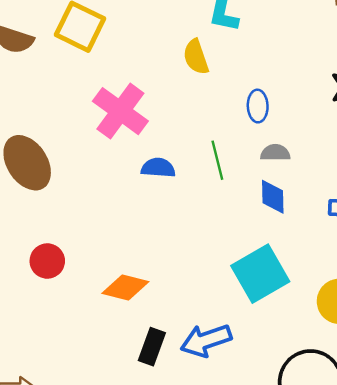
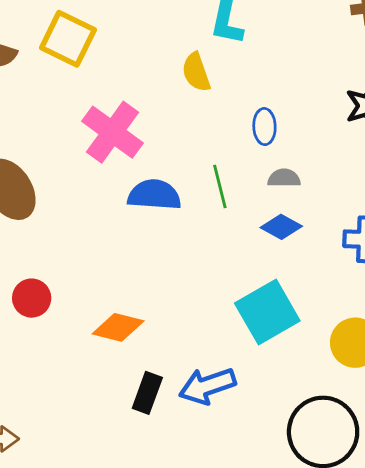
blue semicircle: (158, 168) -> (154, 195), size x1.4
blue diamond: (273, 197) -> (281, 227), turned -60

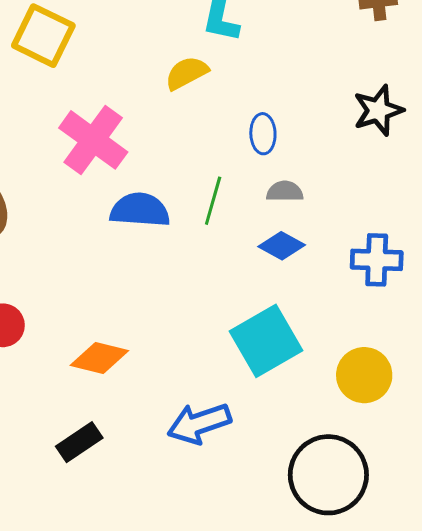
yellow semicircle: (196, 72) -> (187, 73), turned 81
green line: (220, 186) -> (213, 201), turned 30
black rectangle: (147, 393) -> (79, 442), moved, turned 36

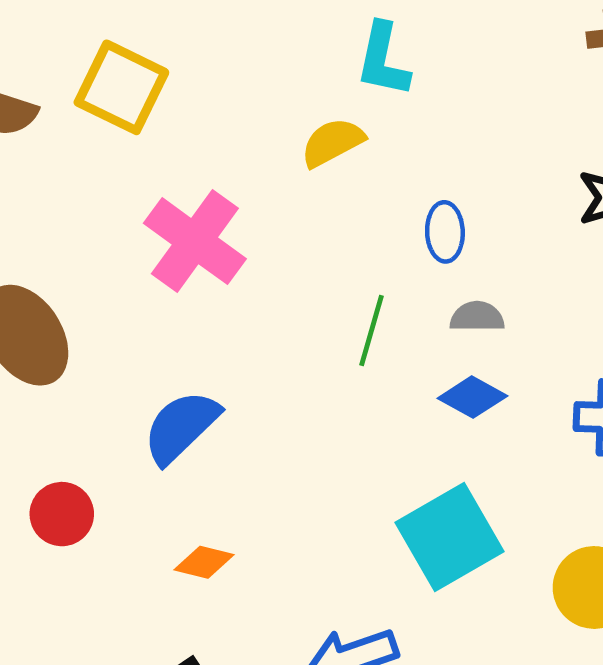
blue semicircle: (140, 210) -> (181, 427), moved, turned -48
orange diamond: (99, 358) -> (204, 562), size x0.7

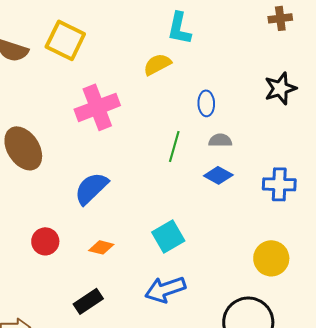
pink cross: (195, 241) -> (97, 107), turned 33
red circle: (62, 514) -> (45, 241), moved
cyan square: (450, 537) -> (168, 236), moved, size x0.7

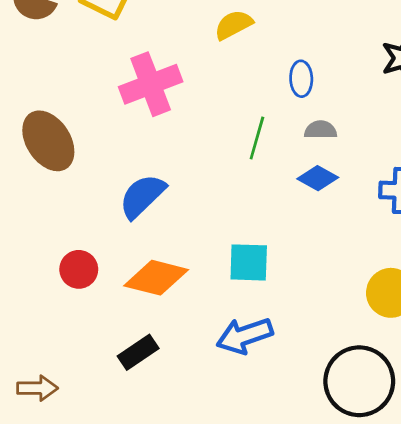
cyan square: (168, 236) -> (249, 262), turned 32
orange diamond: (101, 247) -> (156, 278), size x1.8

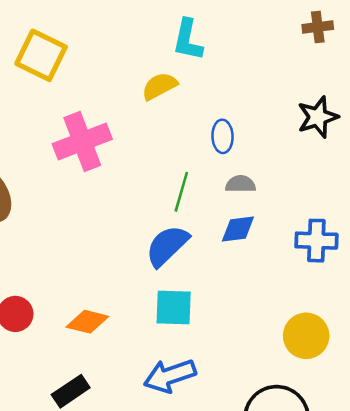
blue diamond: (318, 178) -> (238, 229), turned -36
blue semicircle: (142, 196) -> (167, 246), moved
orange diamond: (156, 278) -> (87, 322), size x0.7

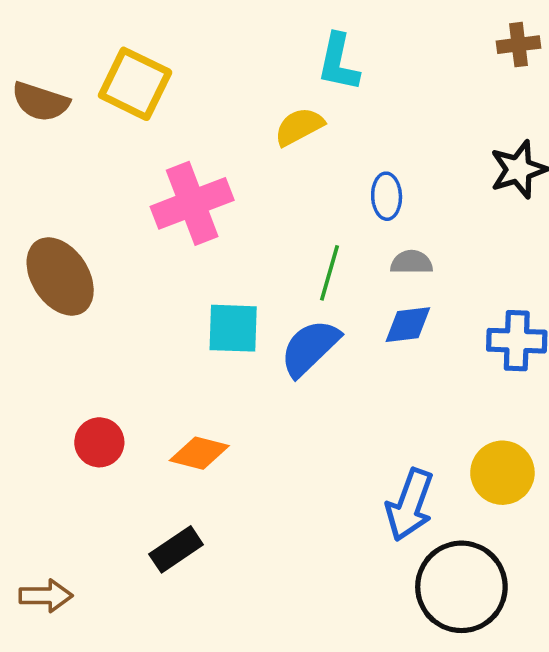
cyan square: (174, 308) -> (233, 328), moved
blue arrow: (170, 376) -> (410, 505), moved, turned -51

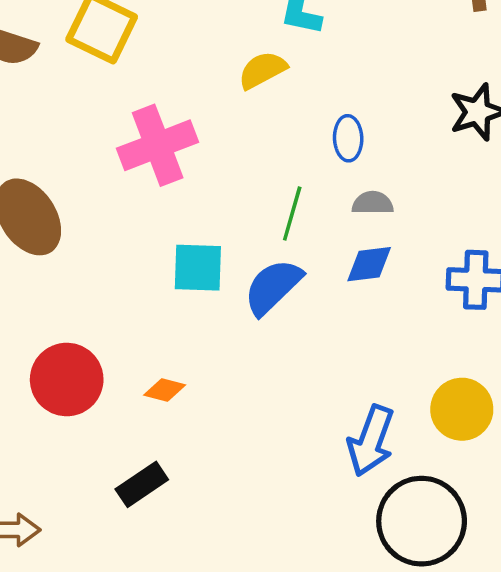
red circle: (99, 442) -> (67, 380), size x1.5
orange diamond: (199, 453) -> (165, 390), size x0.7

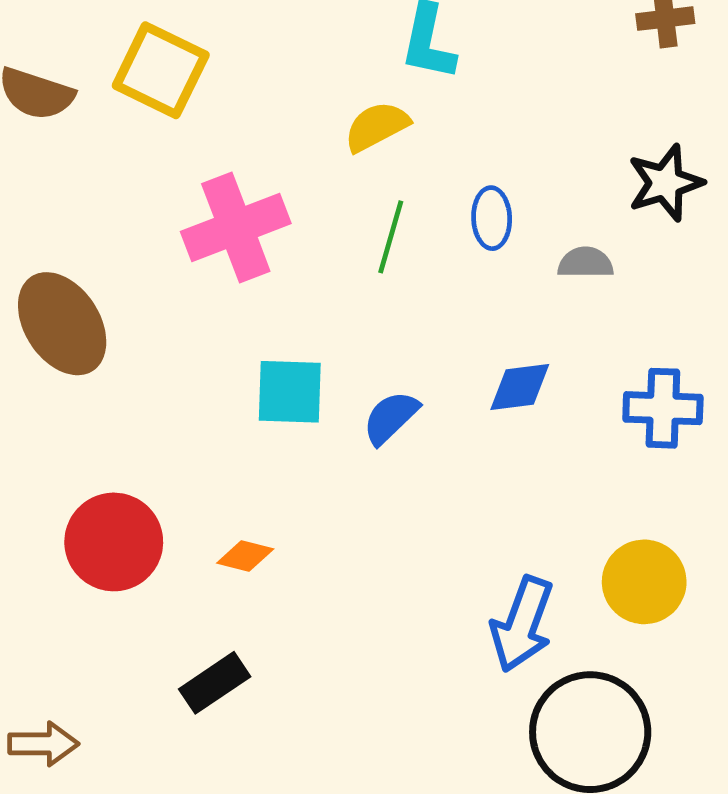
gray semicircle: (373, 203) -> (585, 263), moved
green line: (292, 213) -> (391, 237), moved
blue semicircle: (273, 287) -> (391, 418), size x0.7

